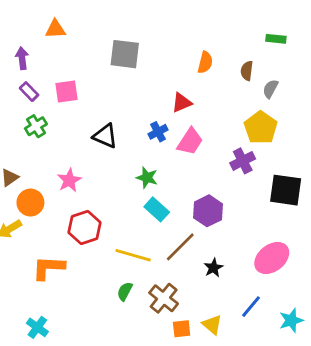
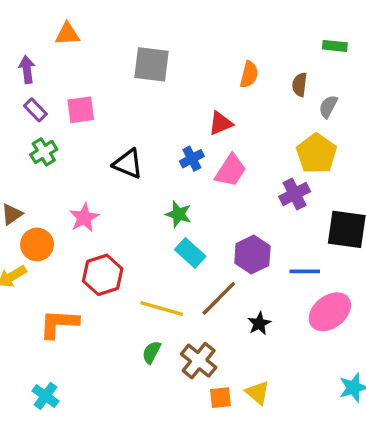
blue line: (251, 307) -> (305, 271), moved, turned 50

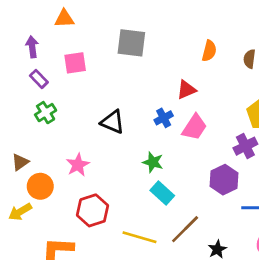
pink square: (81, 110) -> (75, 63), moved
purple hexagon: (252, 255) -> (224, 180), moved

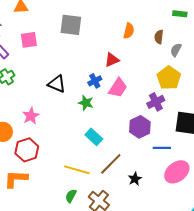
green star: (153, 162) -> (86, 103), moved
red hexagon: (93, 210) -> (27, 150), moved

